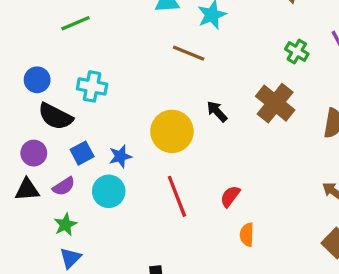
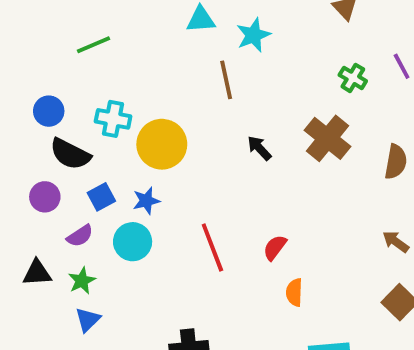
brown line: (189, 53) -> (226, 80), turned 56
yellow circle: (172, 131) -> (162, 144), moved
black triangle: (27, 190) -> (37, 273), moved

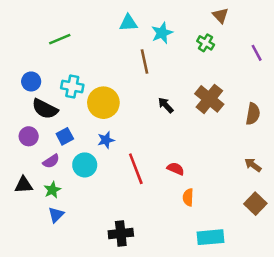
green cross: (353, 78) -> (206, 43), moved
blue star: (146, 201) -> (106, 140), moved
red semicircle: (275, 248) -> (176, 169), turned 77

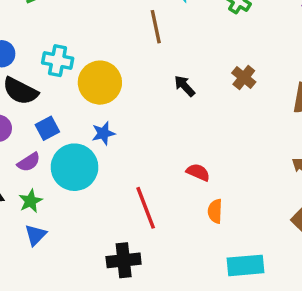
brown cross: (209, 99) -> (244, 77), size x0.6
cyan circle: (85, 165) -> (75, 167), size x1.4
red line: (136, 169) -> (146, 208), moved

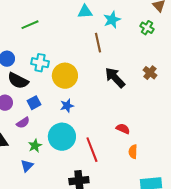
black arrow: (185, 86) -> (115, 78), size x1.6
cyan circle: (75, 167) -> (62, 137), moved
green star: (30, 201) -> (35, 146), moved

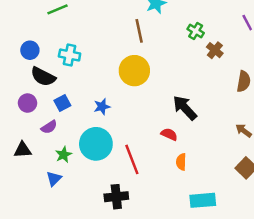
green cross: (147, 28) -> (196, 31), moved
brown cross: (150, 73) -> (215, 50), moved
yellow circle: (65, 76) -> (134, 71), moved
black arrow: (115, 78) -> (185, 108), moved

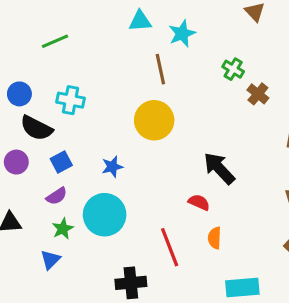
purple semicircle: (49, 127) -> (57, 196), moved
red line: (132, 159) -> (170, 247), moved

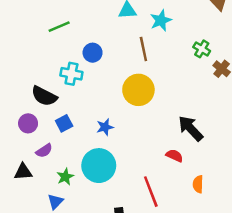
blue circle: (19, 94) -> (93, 53), moved
purple semicircle: (57, 196) -> (44, 151), moved
orange semicircle: (215, 238) -> (198, 184), moved

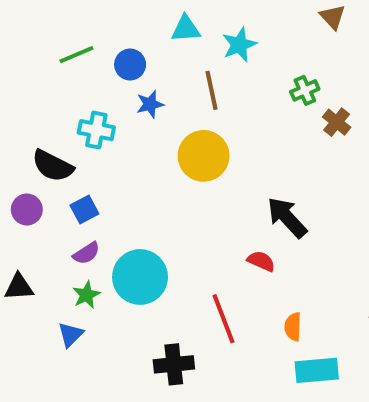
green cross: (202, 49) -> (305, 90), turned 35
blue circle: (93, 53) -> (130, 65), moved
blue star: (105, 127) -> (150, 104), moved
purple semicircle: (44, 151) -> (86, 253), moved
orange semicircle: (198, 184) -> (293, 327), moved

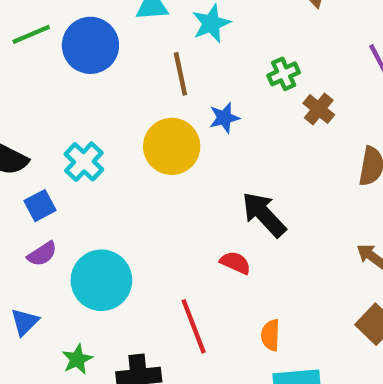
blue circle: (130, 65) -> (90, 45), size x1.6
blue star: (150, 104) -> (224, 118), moved
cyan cross: (96, 130) -> (84, 162), moved, turned 32
green star: (86, 295) -> (77, 359), moved
blue triangle: (71, 335) -> (25, 322), moved

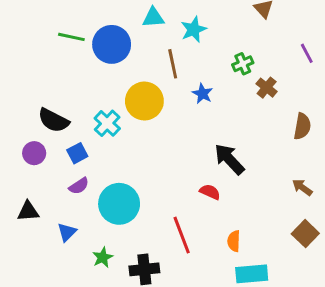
green line: (31, 34) -> (71, 37), turned 35
blue star: (224, 118) -> (202, 94), turned -30
yellow circle: (172, 146) -> (144, 101), moved

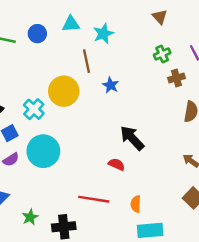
blue circle: (112, 44) -> (37, 34), moved, size x0.6
green cross: (243, 64) -> (162, 54), moved
brown cross: (267, 88) -> (177, 78), moved, turned 35
cyan circle: (119, 204) -> (43, 151), moved
red line: (182, 235) -> (94, 199), turned -60

